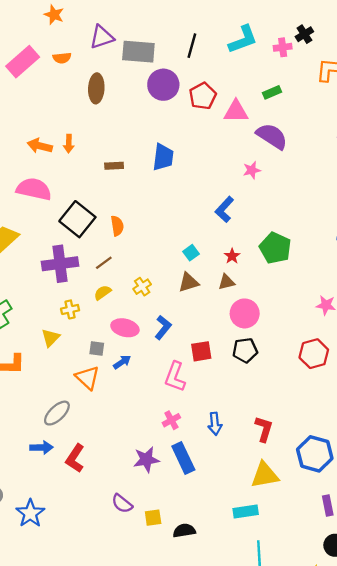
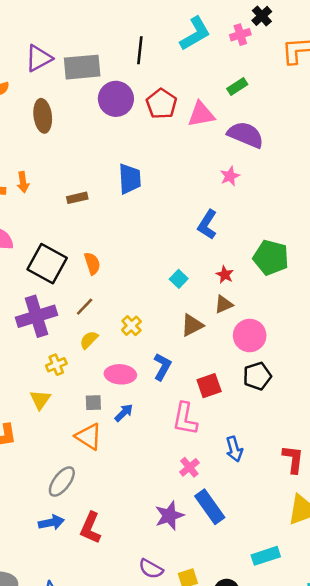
brown triangle: (189, 282) -> (192, 325), moved
blue arrow: (215, 424) -> (234, 449), moved
cyan rectangle: (246, 511) -> (266, 556), moved

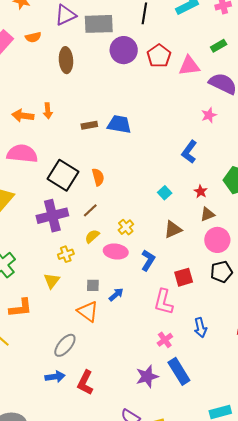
blue trapezoid: (130, 179) -> (119, 124), moved, turned -80
brown triangle: (224, 304) -> (207, 214), moved
pink ellipse: (120, 374) -> (116, 251), moved

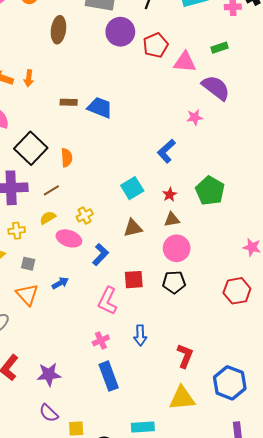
cyan square: (165, 193) -> (132, 188), size x1.5
gray square: (93, 285) -> (28, 264), moved
purple star: (147, 376) -> (49, 374), moved

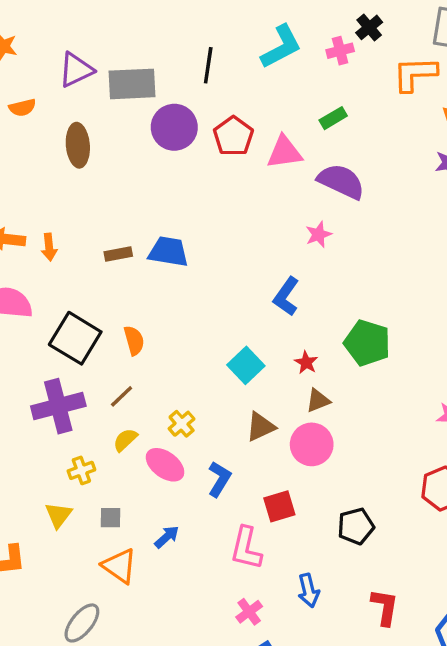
orange arrow: (29, 78) -> (49, 247), moved
pink ellipse: (69, 238) -> (165, 465), turned 30
pink circle: (177, 248) -> (312, 444), moved
black pentagon: (174, 282) -> (356, 526), moved

